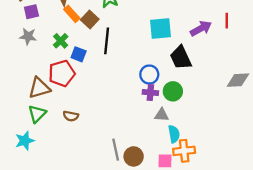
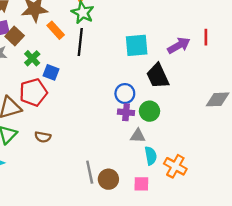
orange rectangle: (72, 14) -> (56, 30), moved
brown square: (90, 20) -> (15, 36), moved
black line: (107, 41) -> (80, 42), moved
orange cross: (184, 151) -> (175, 166), moved, turned 35

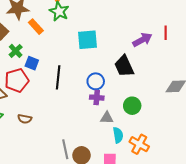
black line: (80, 42) -> (58, 77), moved
cyan square: (137, 45) -> (88, 40), moved
green circle: (150, 111) -> (132, 106), moved

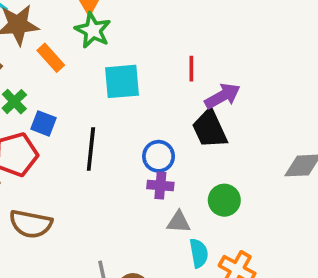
red line: (166, 33) -> (191, 69), moved
cyan square: (88, 40) -> (122, 81), moved
purple arrow: (142, 40) -> (222, 96), moved
brown semicircle: (25, 119) -> (31, 224), size x1.6

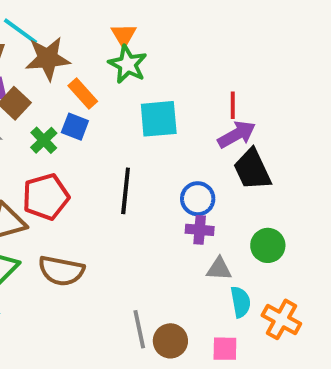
purple arrow: (222, 96) -> (237, 134), moved
blue square: (43, 123) -> (75, 127), moved

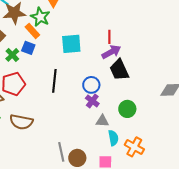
green star: (128, 64) -> (40, 17), moved
purple cross: (200, 230) -> (92, 101), turned 32

